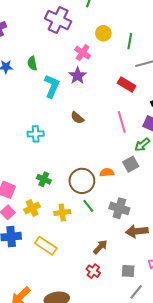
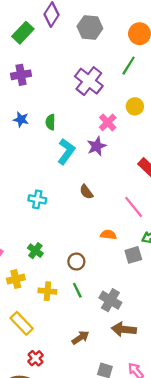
pink line: (122, 122) -> (134, 207), turned -35
orange semicircle: (107, 172) -> (108, 235), moved
brown circle: (82, 181) -> (76, 262), size x0.6
red cross: (93, 271) -> (36, 358), moved

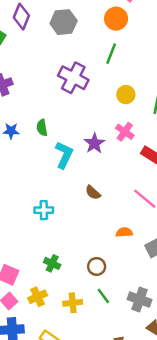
pink cross: (108, 122) -> (125, 132), moved

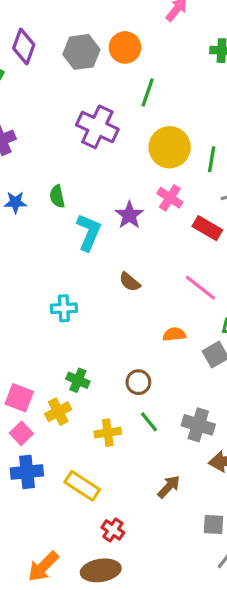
orange circle: (116, 19) -> (125, 47), moved
yellow circle: (126, 95) -> (170, 147), size x1.6
yellow cross: (38, 297) -> (58, 412), moved

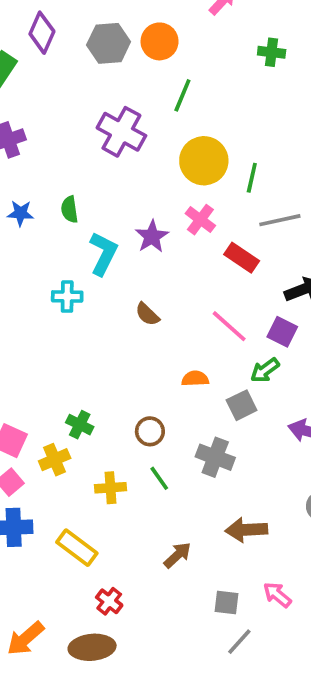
cyan cross: (64, 308) -> (67, 296), moved
gray cross: (198, 425) -> (215, 457), moved

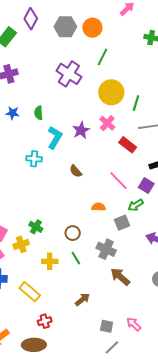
brown arrow: (246, 530) -> (120, 277), moved, turned 40
red cross: (109, 601) -> (45, 321), turned 32

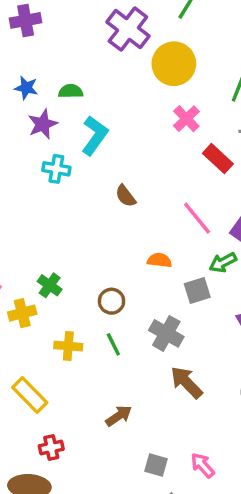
yellow circle: (111, 92) -> (174, 64), moved
green semicircle: (39, 113) -> (71, 91), turned 88
purple star: (81, 130) -> (43, 124), moved

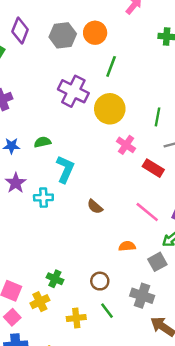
purple star: (43, 124) -> (16, 183), moved

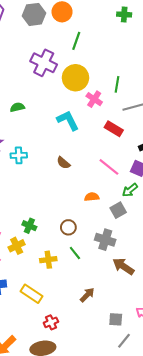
pink cross: (126, 145) -> (94, 99), moved
cyan L-shape: (65, 169) -> (68, 120), moved, turned -50

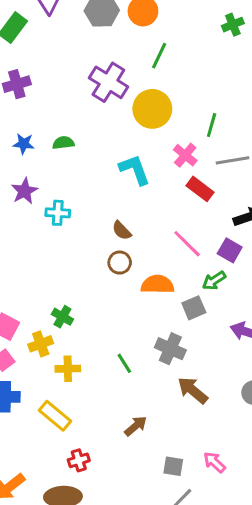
green cross: (124, 14) -> (233, 25), turned -32
pink cross: (94, 99) -> (185, 155), moved
orange semicircle: (92, 197) -> (157, 284), size x1.5
brown circle: (68, 227) -> (120, 263), moved
yellow cross: (48, 260) -> (68, 369), moved

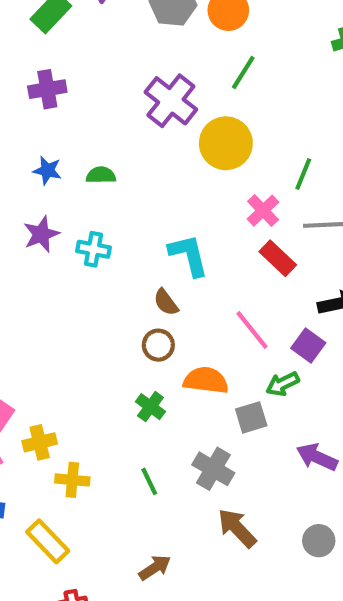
cyan L-shape: (135, 170) -> (189, 255), moved
cyan cross: (58, 213) -> (94, 249), moved
green cross: (62, 317) -> (150, 407), moved

